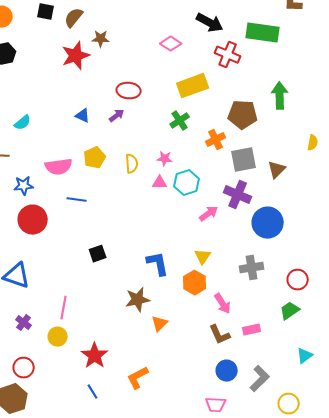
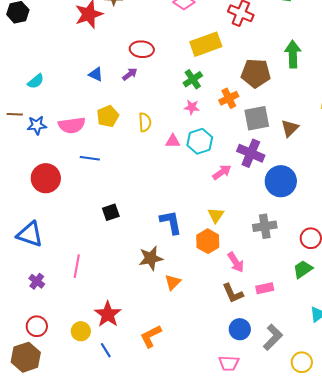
pink star: (165, 159) -> (192, 107), moved
blue star: (24, 186) -> (37, 125), moved
yellow circle: (58, 337) -> (81, 331), moved

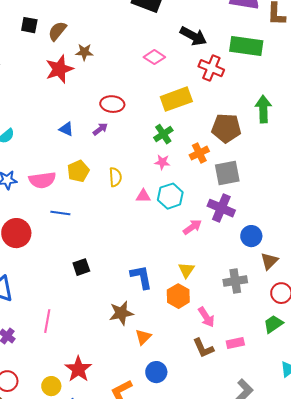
brown triangle: (290, 128) -> (269, 261), moved
blue circle: (281, 181) -> (251, 236), size x0.7
blue circle: (240, 329) -> (156, 372), moved

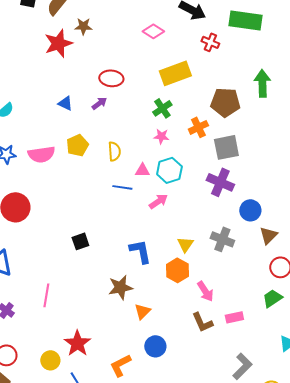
red cross: (211, 68) -> (210, 42), size x0.7
blue line: (60, 213) -> (122, 187), moved
pink arrow: (192, 227) -> (158, 201), moved
gray cross: (235, 281) -> (222, 239), moved, turned 30

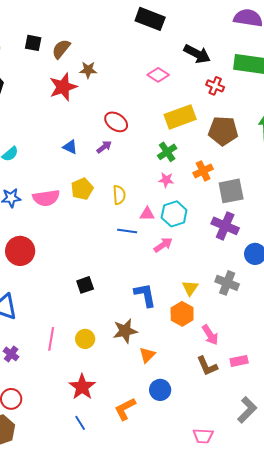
red ellipse: (111, 78) -> (116, 122), turned 30
brown pentagon: (225, 102) -> (223, 131), moved
yellow circle: (50, 360) -> (85, 339), moved

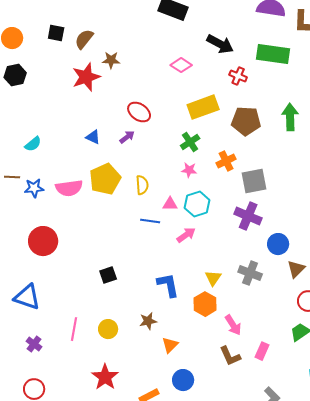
yellow pentagon: (82, 189) -> (105, 179), size x1.4
brown star: (125, 331) -> (148, 321), size x0.7
pink rectangle: (239, 361) -> (262, 351), turned -54

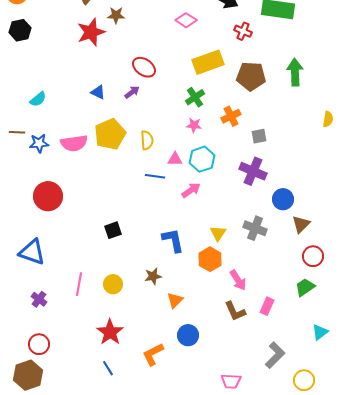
gray square: (254, 181) -> (259, 136), size x0.6

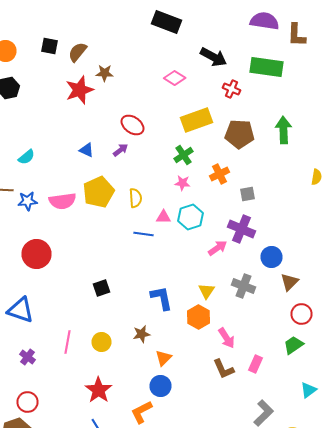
pink arrow: (191, 190) -> (218, 248), moved
blue circle: (188, 335) -> (160, 386), moved

